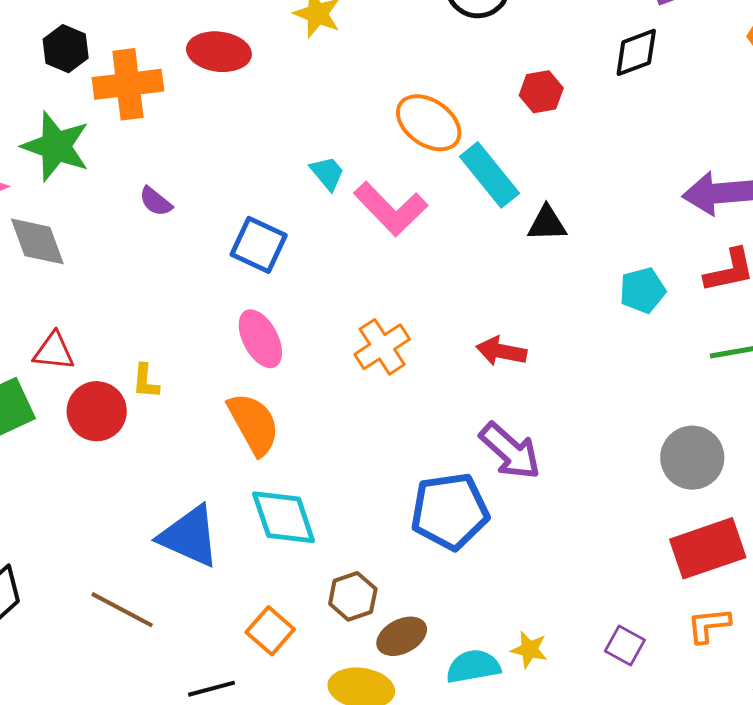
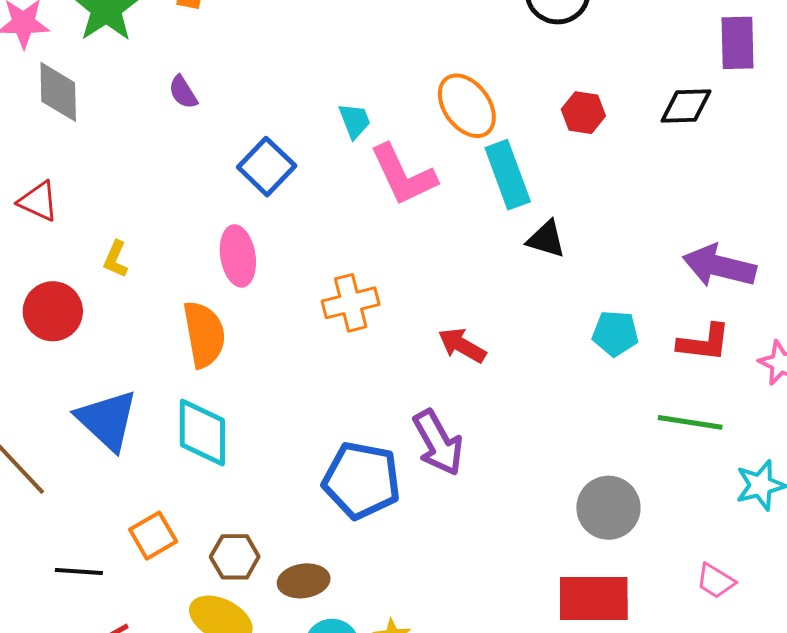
red circle: (97, 411) -> (53, 311), moved
brown hexagon: (353, 596) -> (235, 557), moved
brown ellipse: (402, 636) -> (304, 581), moved

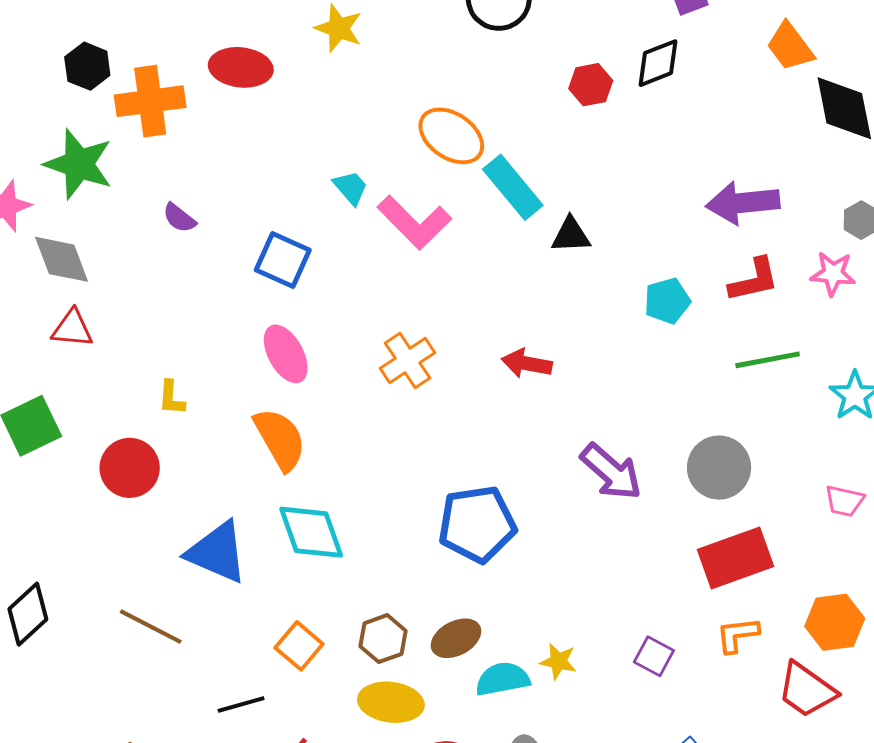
red hexagon: (583, 113) -> (591, 85), moved
red triangle: (38, 201) -> (72, 329), moved
purple arrow: (438, 443) -> (611, 472), moved

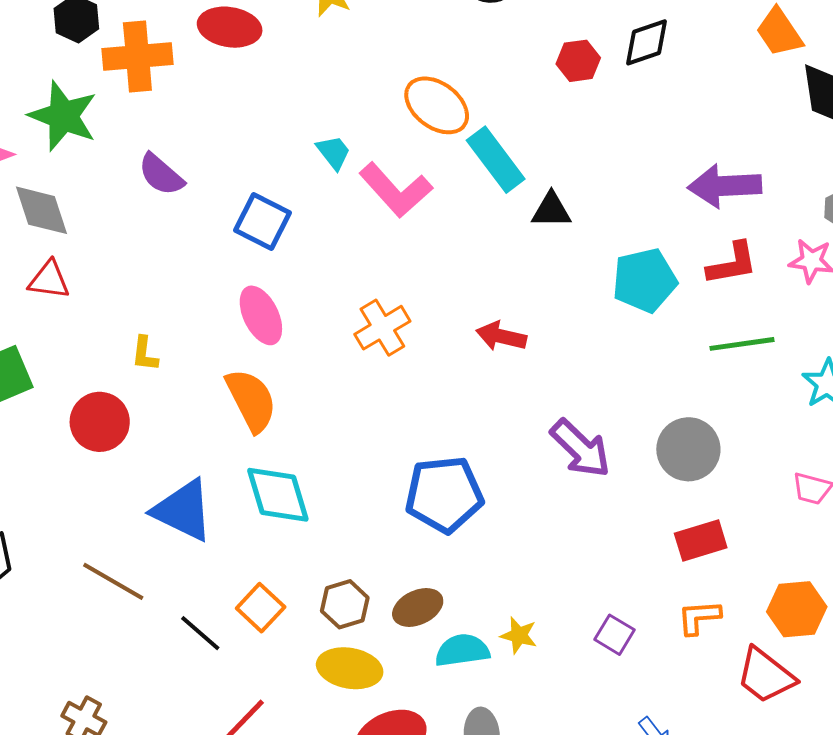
purple semicircle: (179, 218) -> (161, 175), size x1.4
cyan pentagon: (667, 301) -> (645, 280), size x1.4
red rectangle: (735, 558) -> (701, 540), size x0.7
black line: (241, 704) -> (200, 633), moved, turned 54

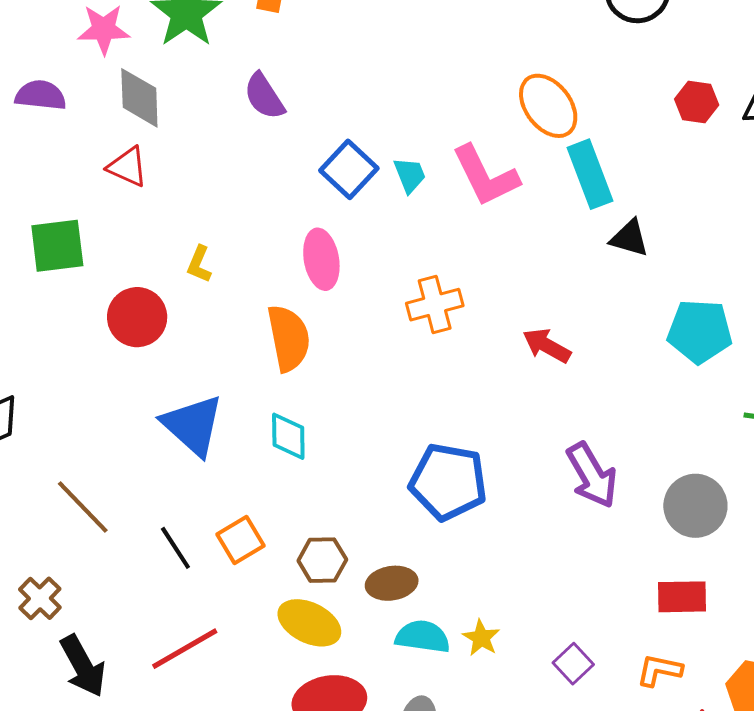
cyan trapezoid: (334, 152) -> (410, 175), moved
cyan diamond: (278, 495) -> (288, 436), size x0.7
brown line: (113, 581) -> (83, 507), moved

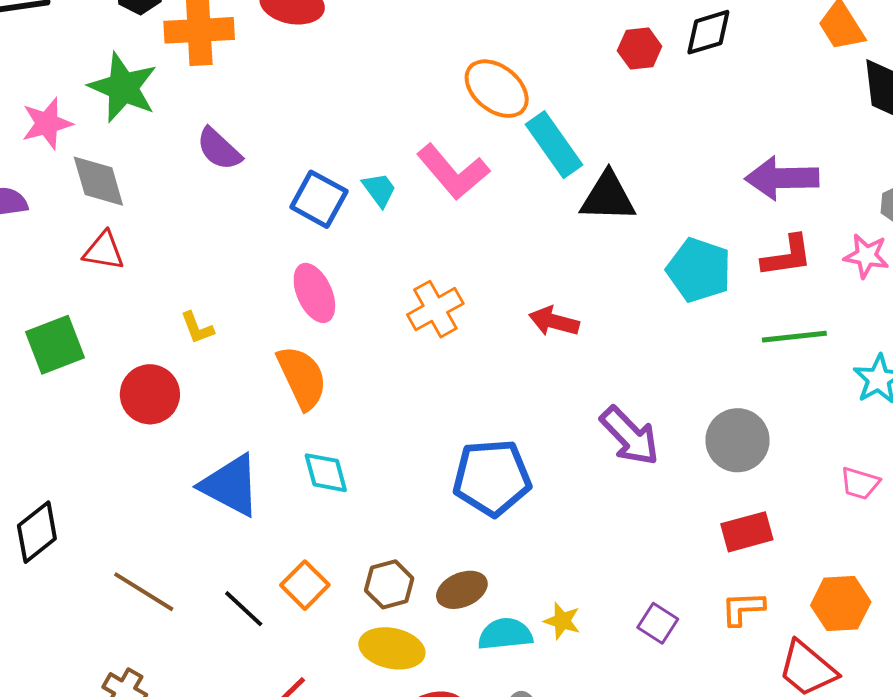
black triangle: (629, 238) -> (608, 197), size x1.4
yellow L-shape: (199, 264) -> (197, 328), turned -30
cyan pentagon: (700, 331) -> (699, 270), turned 30

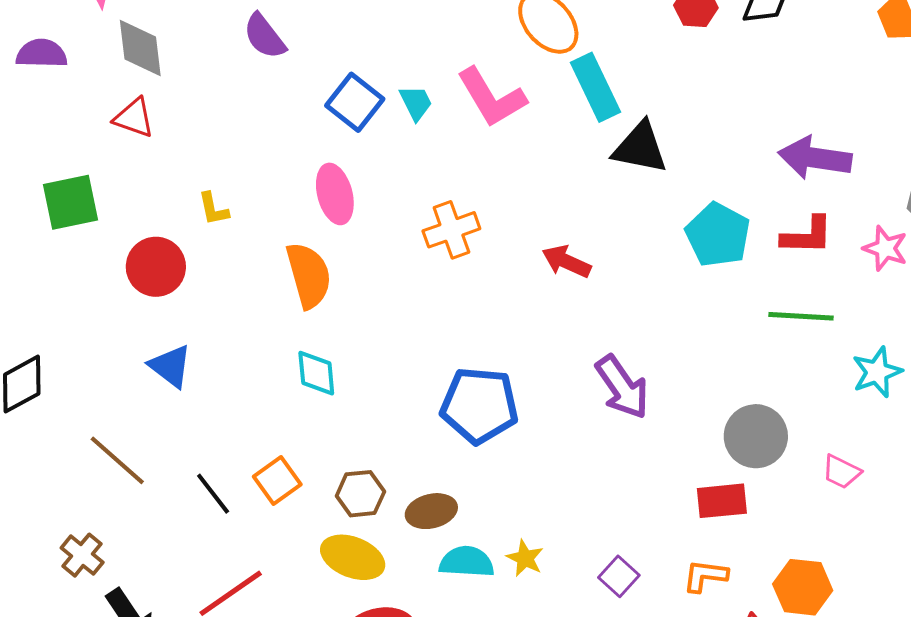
gray circle: (738, 440) -> (756, 436), moved
blue triangle: (231, 485) -> (170, 366), moved, size x0.7

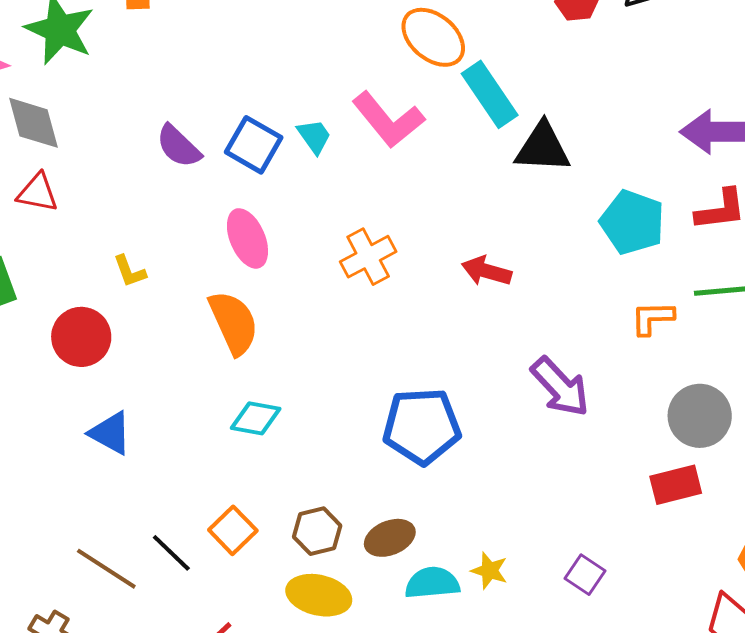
purple semicircle: (264, 36) -> (179, 146), moved
cyan diamond: (316, 373) -> (256, 418), turned -66
brown line: (117, 460) -> (106, 569), moved
orange L-shape: (705, 576) -> (652, 318), moved

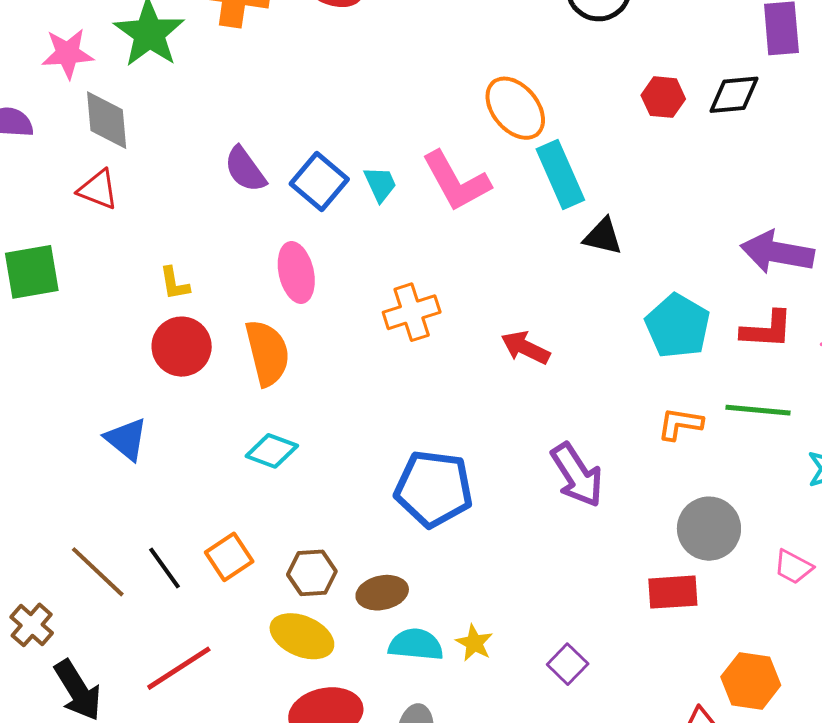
black triangle: (543, 148) -> (603, 236), size x0.7
red circle: (81, 337) -> (182, 347), moved

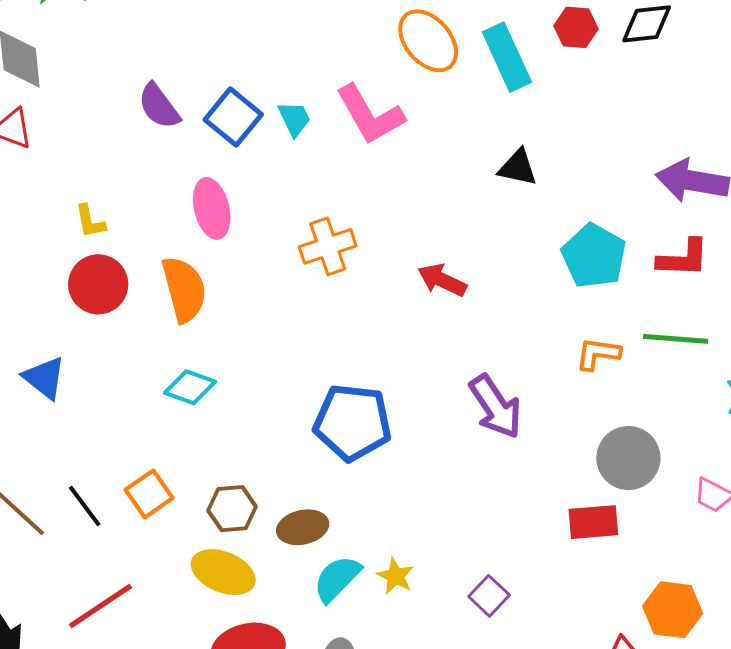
cyan rectangle: (560, 174) -> (507, 57), moved
cyan semicircle: (416, 645) -> (337, 579), turned -50

